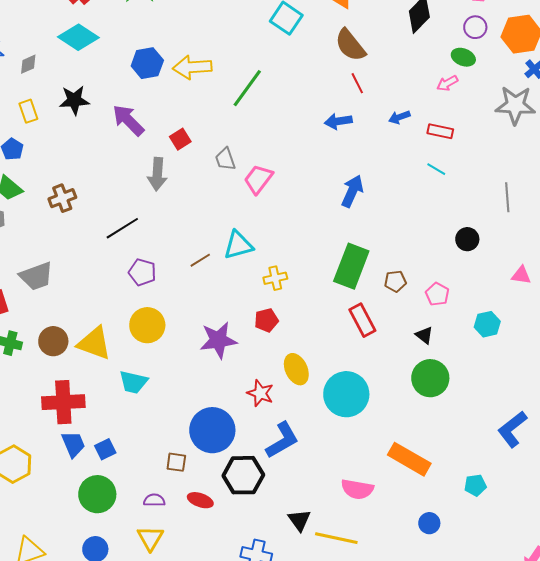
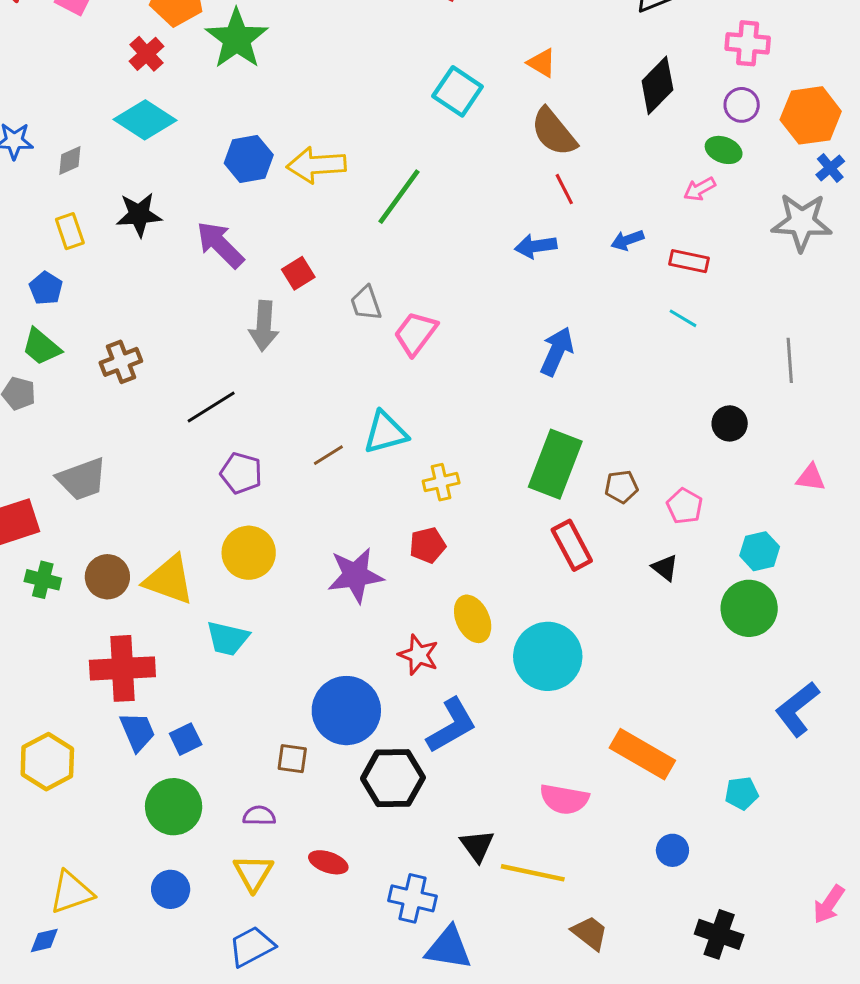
green circle: (430, 378) -> (749, 608), moved
red ellipse: (200, 500) -> (328, 862), moved

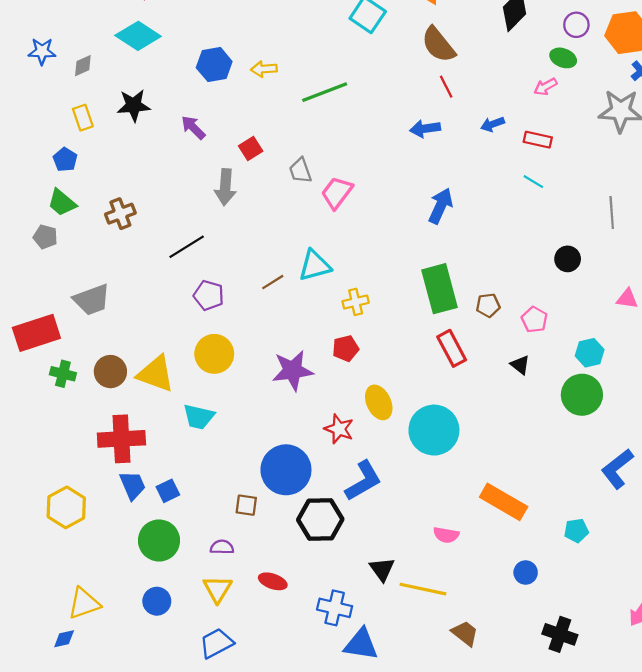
yellow arrow: (316, 165) -> (264, 69), size x0.6
green line: (399, 197) -> (325, 92), turned 33
purple arrow: (220, 245) -> (193, 128), size x0.7
green rectangle: (555, 464) -> (439, 289), turned -36
pink semicircle: (564, 799) -> (446, 535), size x0.7

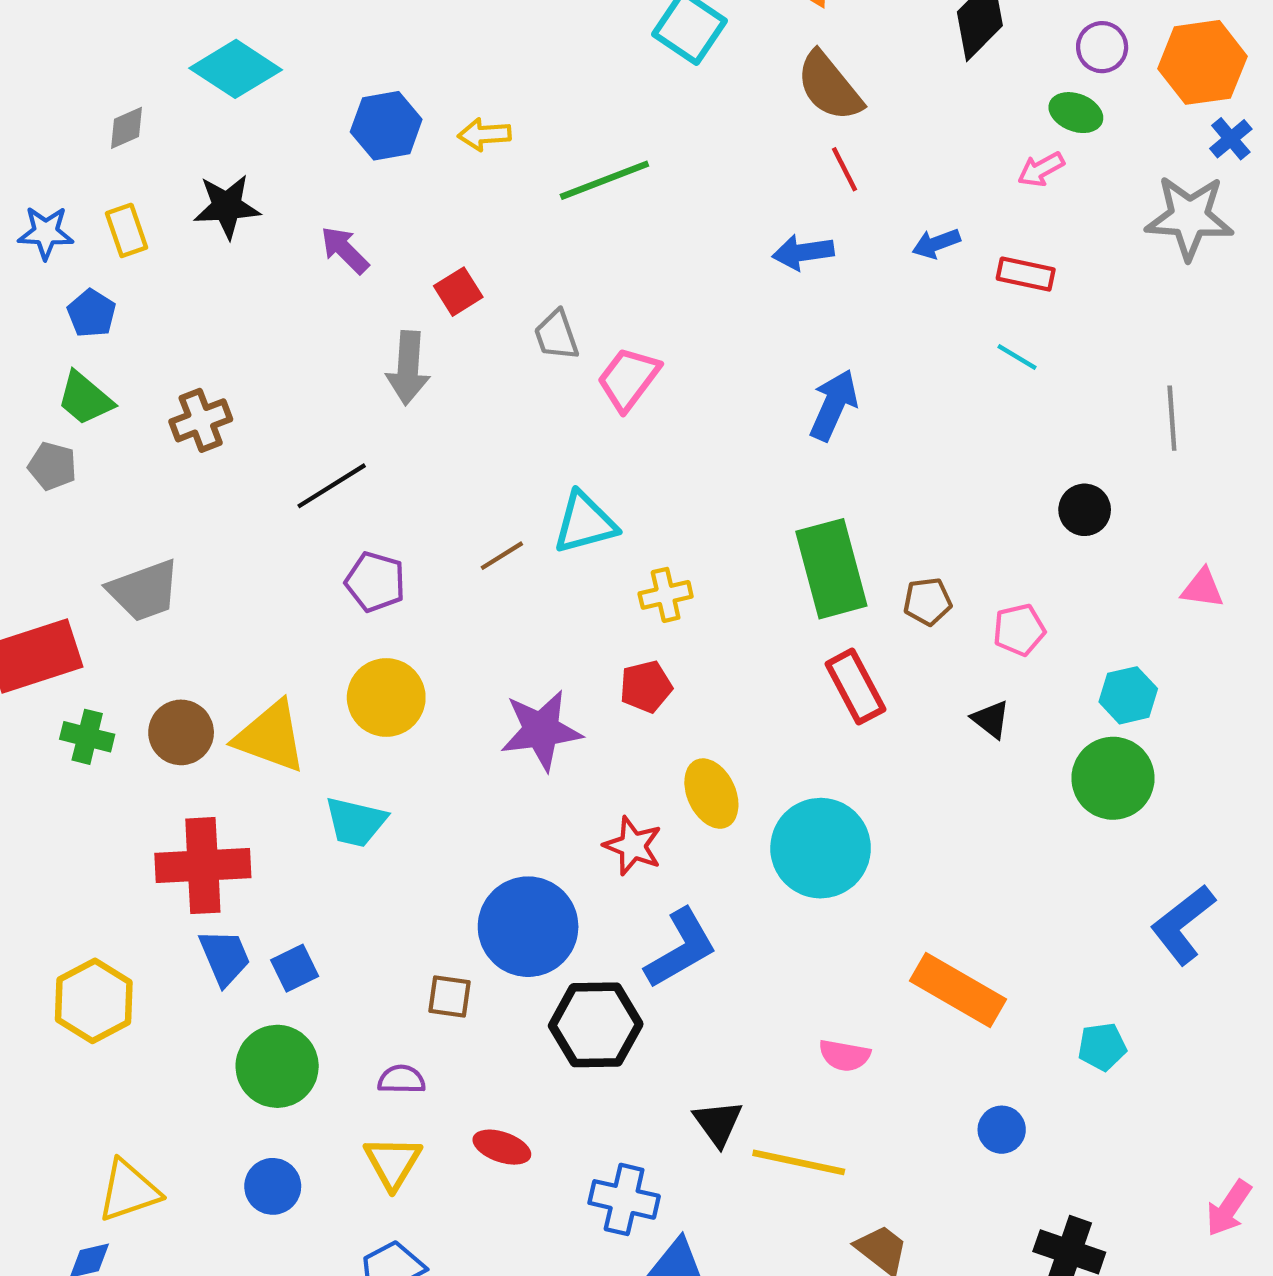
blue star: (42, 51) -> (46, 233), moved
pink pentagon: (534, 320) -> (1019, 630), turned 30

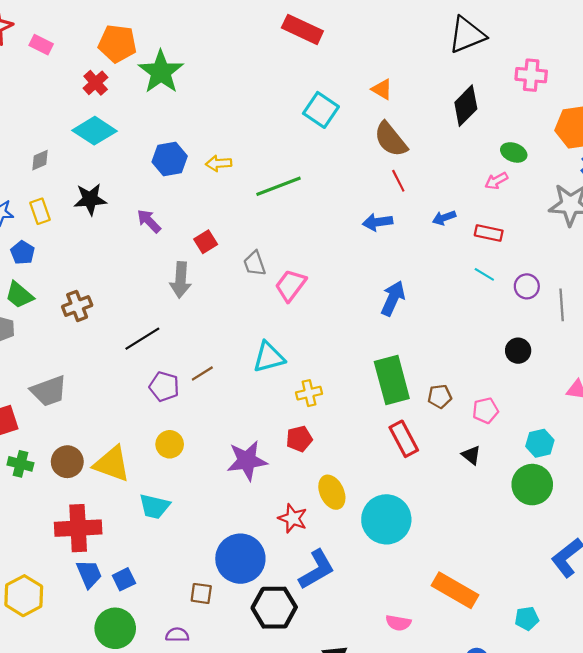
purple circle: (1102, 47) -> (527, 286), moved
brown line: (502, 556) -> (202, 373), moved
yellow circle: (386, 697) -> (170, 444), size x0.7

